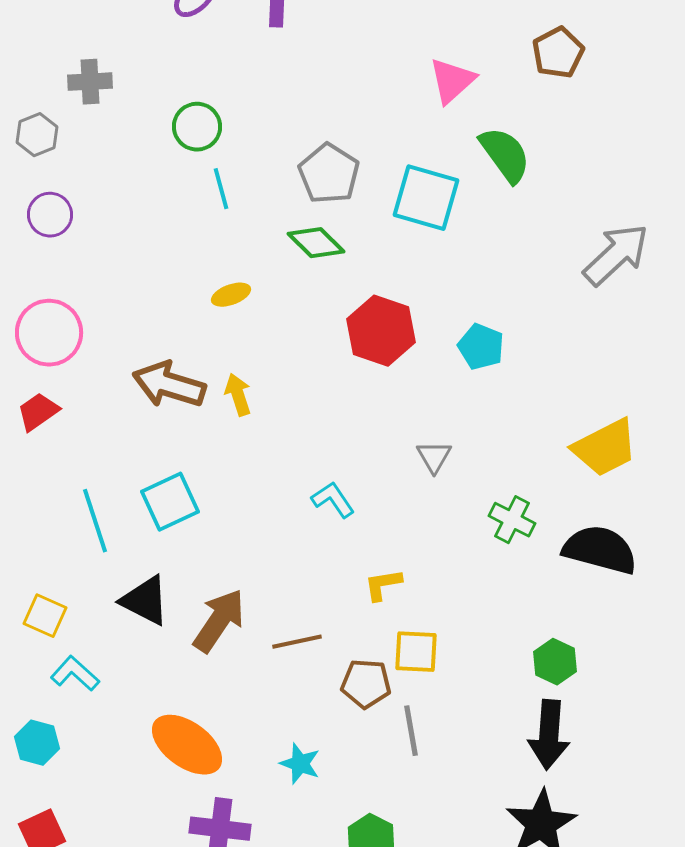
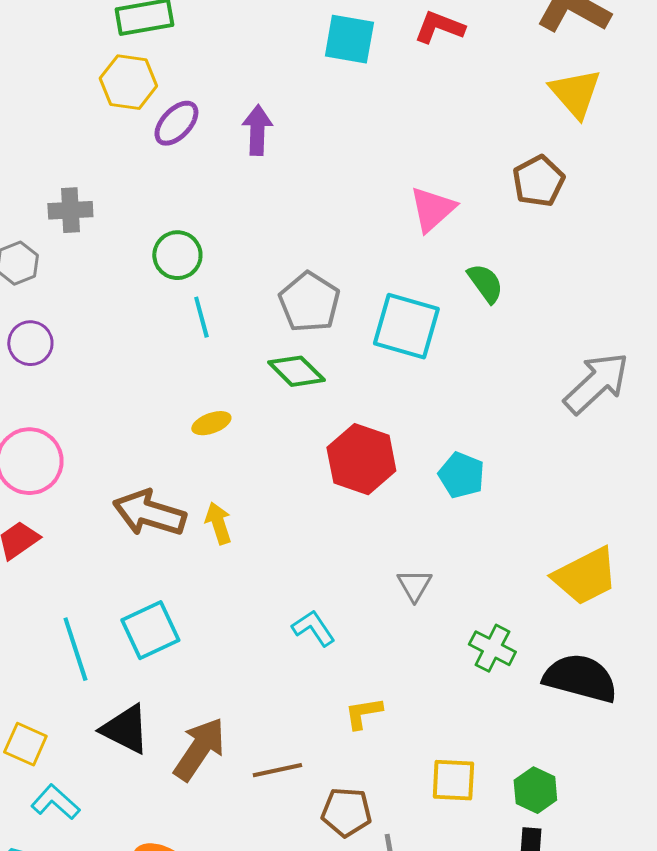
green semicircle: (505, 155) -> (485, 283), size x0.7
yellow square: (416, 652) -> (453, 780), moved

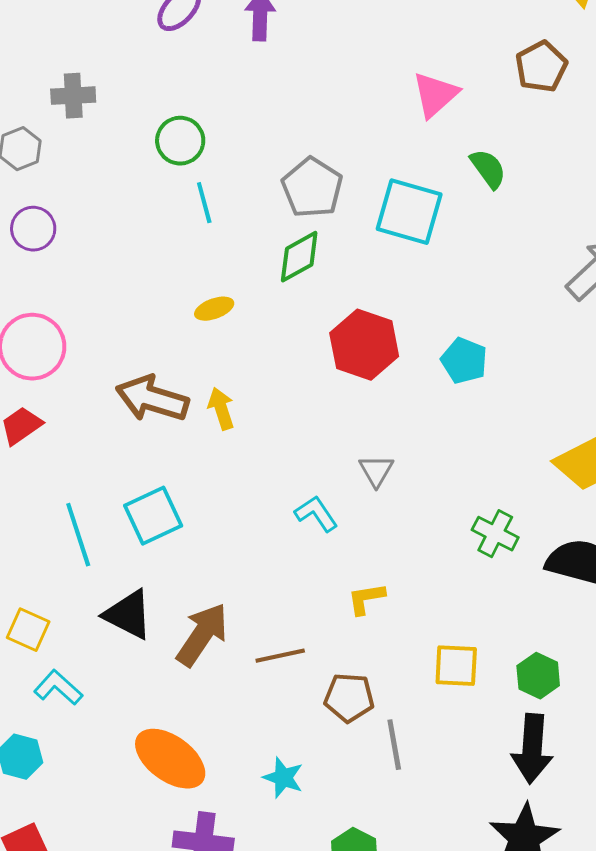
green diamond: (296, 371) -> (299, 257), turned -74
gray triangle: (414, 585) -> (376, 471), moved

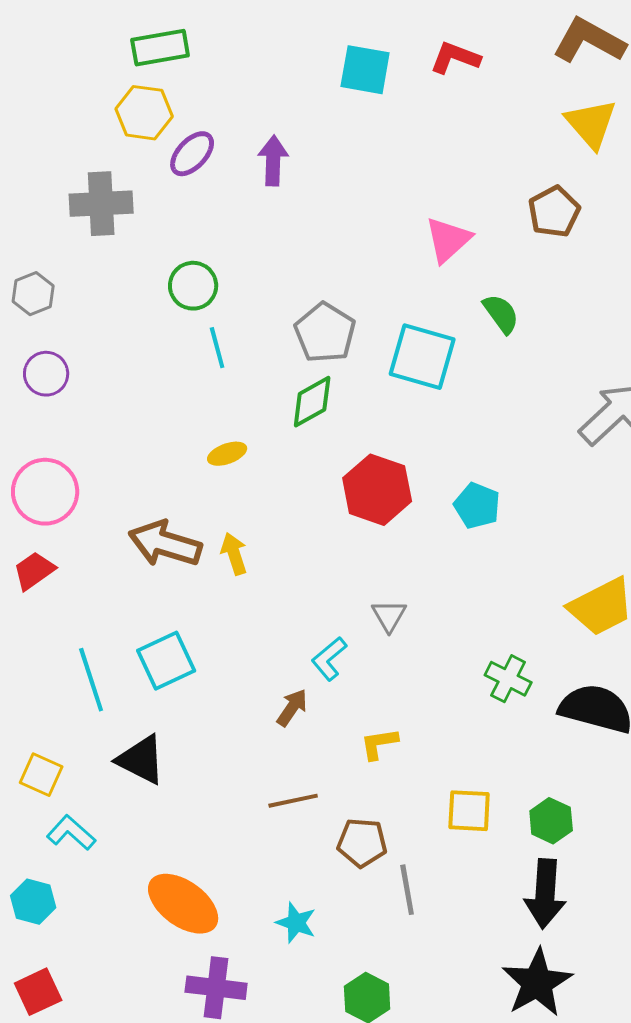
gray cross: (73, 96) -> (101, 204), moved, size x1.4
cyan L-shape: (316, 514) -> (329, 659), turned -96
brown arrow: (202, 635) -> (292, 708), moved, size x0.6

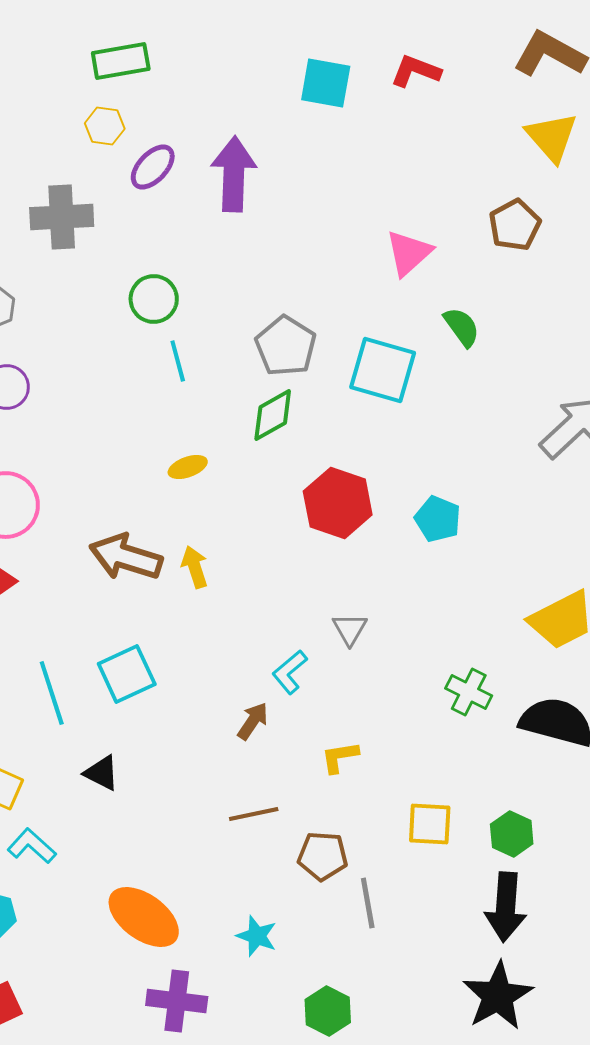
yellow hexagon: (144, 113) -> (105, 126), size x0.7
purple arrow: (273, 161) -> (234, 174), size x1.5
black triangle: (141, 760) -> (102, 773), size x0.7

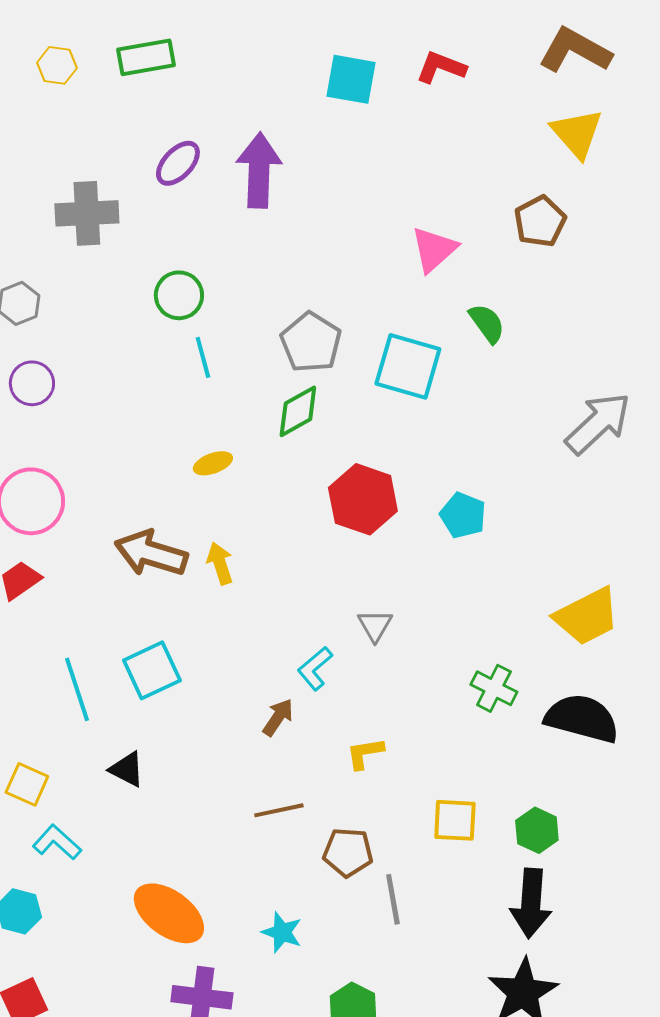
yellow hexagon: (105, 126) -> (57, 65), moved

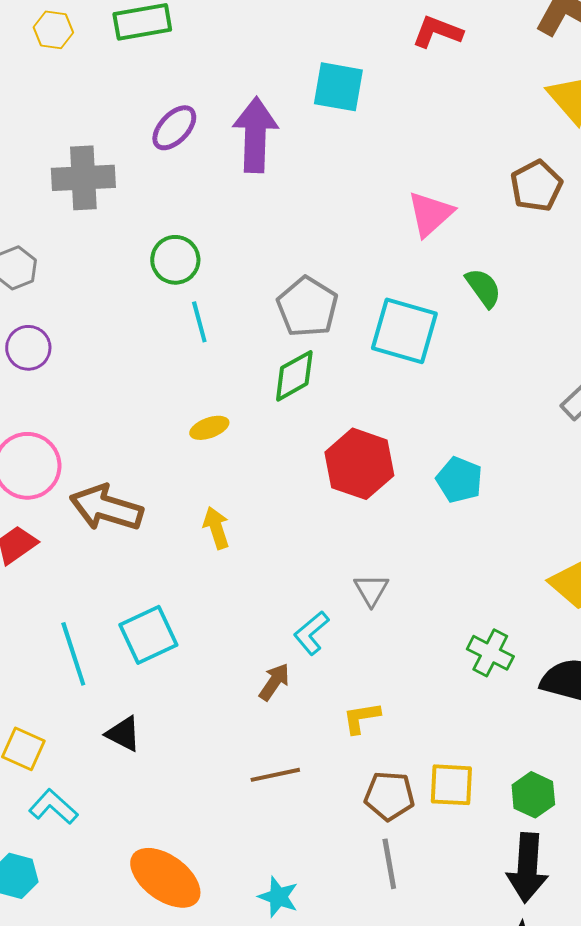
cyan square: (351, 79) -> (338, 87), moved
brown arrow: (151, 553) -> (106, 508), moved
brown pentagon: (348, 852) -> (389, 796), moved

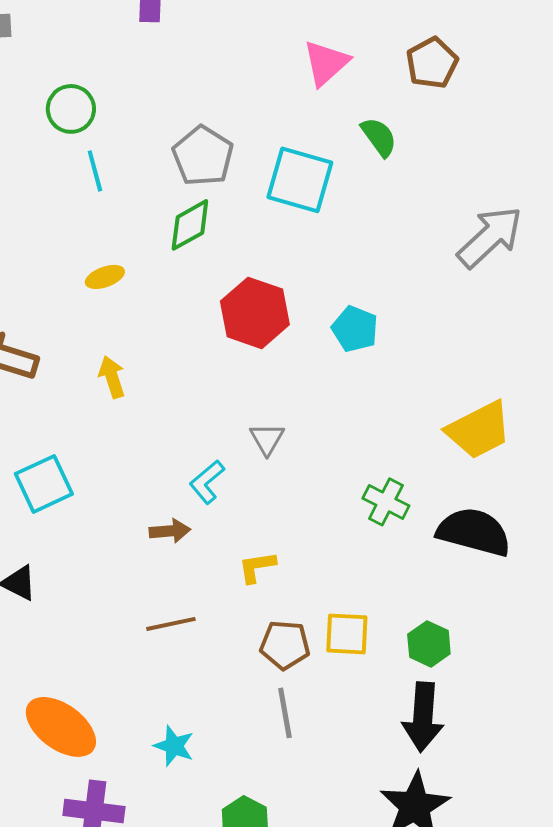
brown pentagon: (536, 186) -> (432, 63), moved
brown arrow: (274, 682) -> (170, 531), turned 51

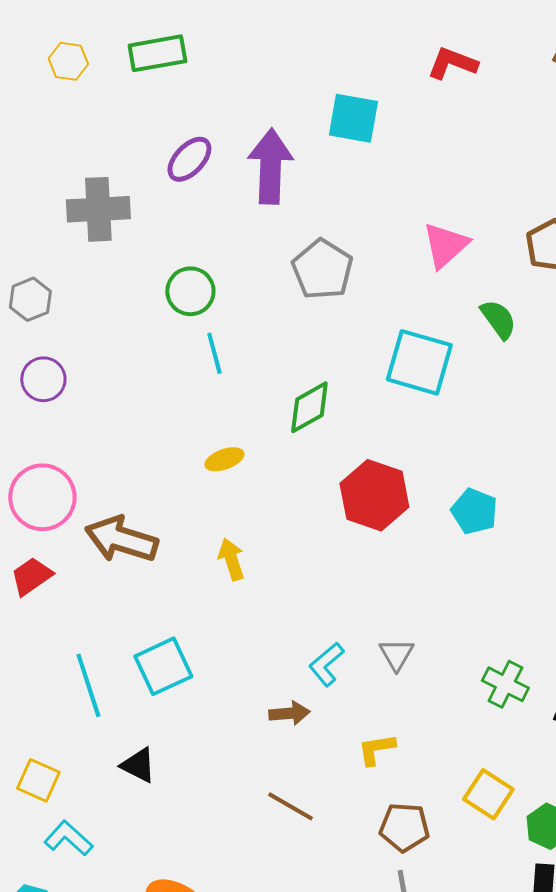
gray pentagon: (203, 156) -> (322, 269), moved
gray triangle: (267, 439) -> (396, 654), moved
brown line: (171, 624) -> (290, 806), turned 42
yellow square: (347, 634) -> (488, 794), moved, turned 30

